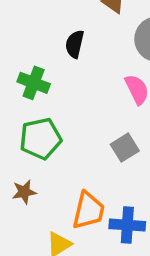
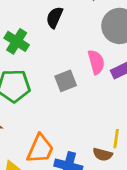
gray square: (125, 148) -> (66, 81), moved

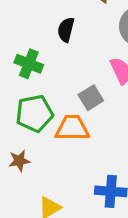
orange trapezoid: (40, 149) -> (72, 128), moved, turned -104

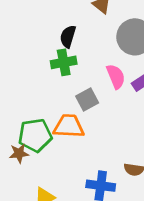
green cross: (29, 64) -> (64, 62), moved, turned -35
green pentagon: (34, 113) -> (35, 135), moved

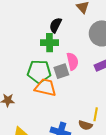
pink semicircle: (116, 76) -> (73, 61), moved
green pentagon: (35, 135) -> (39, 72), moved

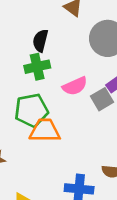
pink semicircle: (73, 61) -> (75, 86), turned 90
gray square: (61, 71) -> (102, 99), moved

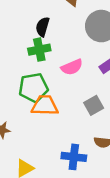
gray square: (102, 99) -> (94, 105), moved

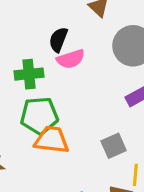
green cross: (39, 50) -> (29, 74), moved
pink semicircle: (72, 67) -> (71, 59), moved

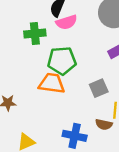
green pentagon: (39, 116) -> (62, 61), moved

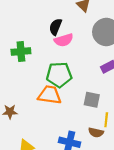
green cross: (35, 34) -> (21, 51), moved
gray square: (99, 88) -> (92, 100), turned 35

